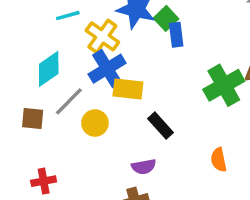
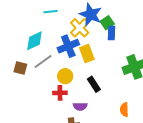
yellow cross: (102, 36) -> (80, 28), moved
yellow rectangle: (128, 89) -> (87, 54), moved, turned 54
yellow circle: (95, 123) -> (65, 76), moved
red cross: (44, 181) -> (60, 93), moved

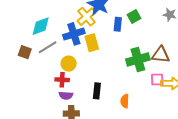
green square: (107, 23) -> (134, 16), moved
black rectangle: (94, 84) -> (97, 91), moved, turned 35
purple semicircle: (80, 106) -> (66, 95), moved

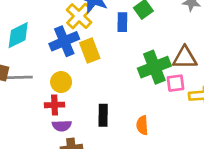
gray line: (48, 47) -> (19, 77), moved, turned 36
pink square: (157, 79) -> (176, 83), moved

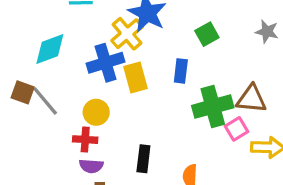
blue rectangle: (122, 22) -> (181, 71), moved
gray line: (19, 77) -> (45, 101), turned 45
pink square: (176, 83) -> (237, 129), turned -30

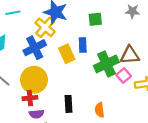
green square: (207, 34) -> (95, 19), turned 32
yellow rectangle: (136, 78) -> (67, 54), moved
yellow circle: (96, 112) -> (34, 80), size x1.6

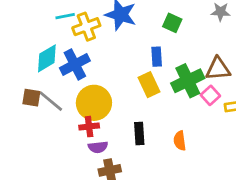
green square: (95, 19) -> (172, 23), turned 32
yellow cross: (45, 27) -> (86, 27), moved, turned 30
blue cross: (35, 48) -> (75, 64), moved
yellow rectangle: (67, 54) -> (149, 85), moved

